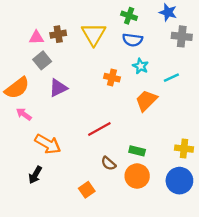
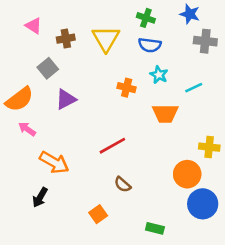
pink triangle: (36, 38) -> (34, 26), moved, turned 35
orange trapezoid: (146, 100) -> (165, 113), turned -135
yellow cross: (184, 149) -> (209, 147), moved
green rectangle: (137, 151) -> (155, 228), moved
orange circle: (137, 176) -> (187, 174), moved

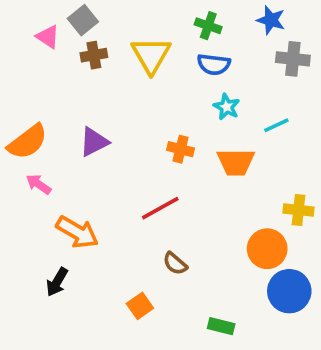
gray square: (48, 68) -> (83, 20), moved
orange cross: (127, 88) -> (181, 149), moved

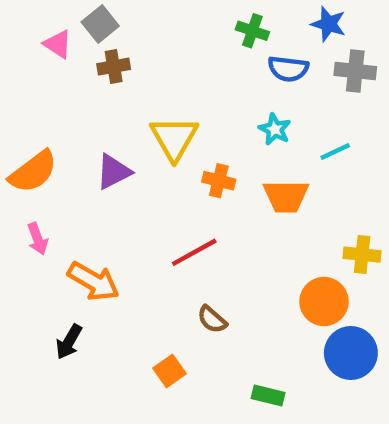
yellow triangle: (151, 55) -> (174, 138), moved
blue semicircle: (214, 64) -> (288, 69), moved
pink arrow: (39, 184) -> (38, 239), moved, turned -145

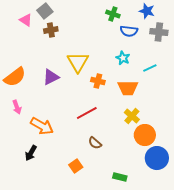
yellow cross: (362, 255) -> (132, 116), moved, turned 35

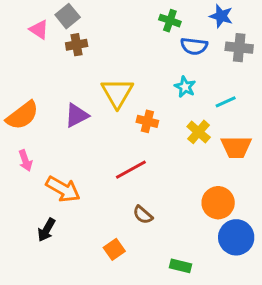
orange trapezoid: (128, 88) -> (236, 147), moved
yellow cross: (132, 116) -> (199, 132), moved

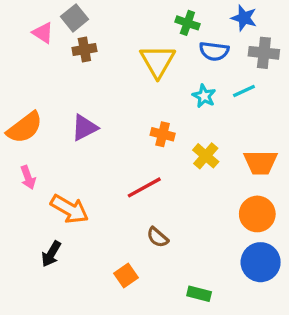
yellow triangle: (117, 93) -> (158, 61), moved
cyan line: (226, 102) -> (244, 91), moved
yellow cross: (199, 132) -> (206, 156), moved
orange circle: (218, 203) -> (257, 214), moved

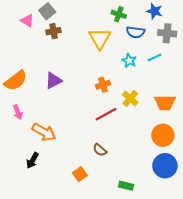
orange cross: (163, 134) -> (103, 85), turned -32
red line: (144, 187) -> (106, 114), moved

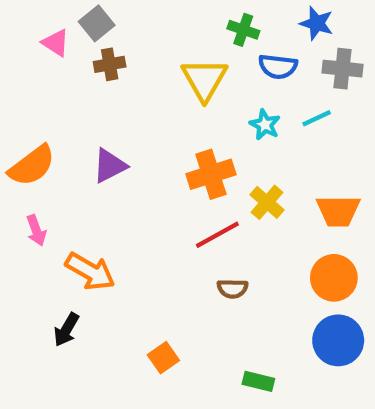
orange cross: (103, 85) -> (211, 174), size x1.5
brown semicircle: (100, 150) -> (232, 289), moved, turned -40

